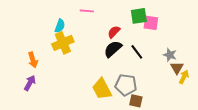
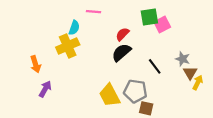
pink square: (151, 23) -> (162, 25), turned -35
cyan semicircle: (60, 26) -> (74, 28), moved
black line: (137, 52) -> (155, 66), moved
purple arrow: (30, 83) -> (45, 89), moved

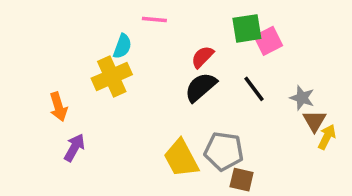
black line: (155, 66) -> (254, 89), moved

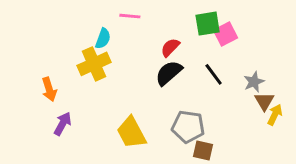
gray star: (302, 98) -> (254, 82), turned 30
yellow trapezoid: (181, 158) -> (131, 133), moved

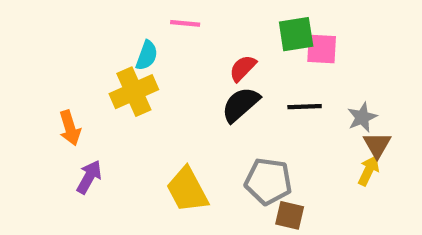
pink square: (225, 34) -> (322, 49), turned 30
black line: (214, 74) -> (305, 107), turned -55
yellow arrow: (275, 115) -> (369, 171), moved

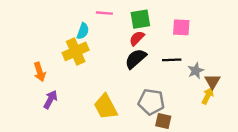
green square: (296, 34) -> (140, 19), moved
gray star: (362, 117) -> (196, 71), moved

